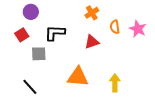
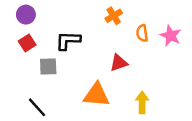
purple circle: (31, 12) -> (26, 15), moved
red triangle: (92, 42) -> (119, 63), moved

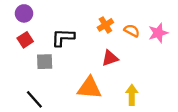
orange cross: (114, 16) -> (105, 25), moved
orange semicircle: (142, 33) -> (132, 31), turned 126
pink star: (171, 36) -> (158, 33), turned 30

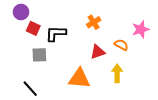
orange semicircle: (132, 31) -> (121, 45), moved
red square: (25, 40) -> (33, 28), moved, turned -32
yellow arrow: (132, 95) -> (117, 73), moved

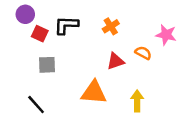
pink star: (141, 29) -> (166, 35), turned 30
black L-shape: (56, 33) -> (66, 25), moved
yellow arrow: (117, 73) -> (137, 101), moved

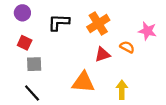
orange cross: (111, 26) -> (98, 24), size x1.5
red square: (40, 34) -> (25, 43), moved
gray square: (47, 65) -> (34, 64), moved

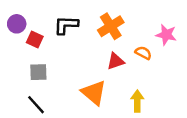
purple circle: (22, 13) -> (17, 24), moved
red square: (25, 43) -> (35, 40), moved
orange triangle: (83, 82) -> (94, 93), turned 35

